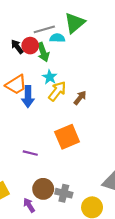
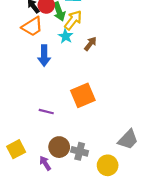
orange trapezoid: (16, 85) -> (32, 27), moved
yellow arrow: (57, 91) -> (73, 20), moved
brown arrow: (80, 98) -> (90, 44), moved

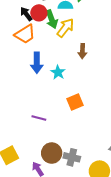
cyan star: (66, 36) -> (58, 72), moved
brown arrow: (90, 44) -> (82, 51), turned 144
orange square: (83, 95) -> (75, 102), size x0.7

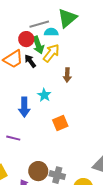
black arrow: (26, 14) -> (30, 61), moved
blue arrow: (37, 63) -> (24, 107), moved
purple line: (39, 118) -> (13, 138), moved

